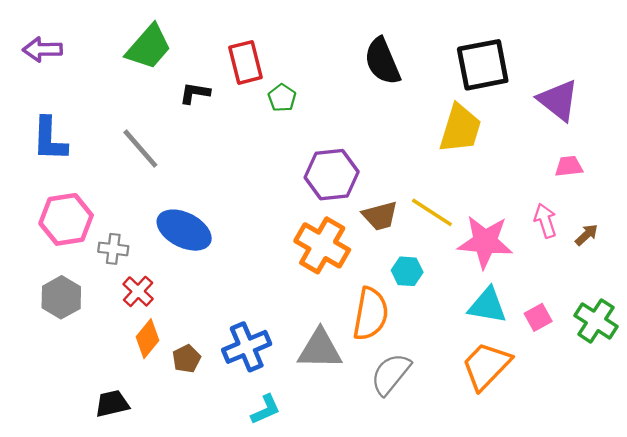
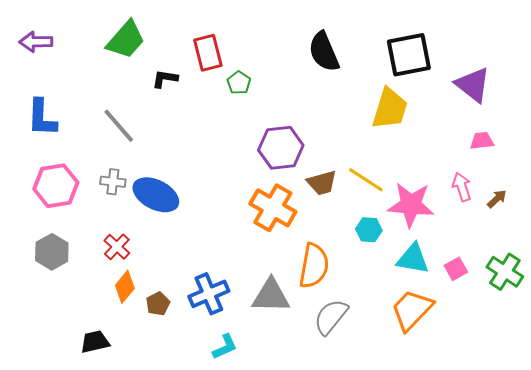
gray cross: (113, 249) -> (113, 182), moved
cyan hexagon: (407, 271) -> (369, 230), moved

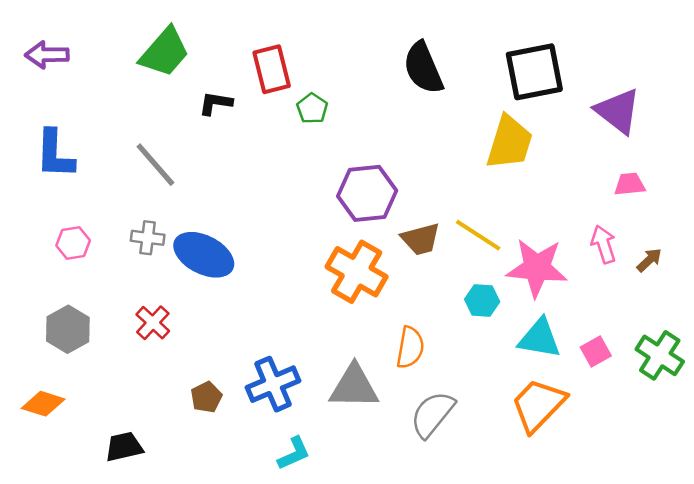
pink hexagon: (56, 186) -> (73, 243), size x0.6
orange semicircle: (314, 266) -> (410, 348), size x0.7
orange diamond: (125, 287) -> (43, 404), moved, turned 68

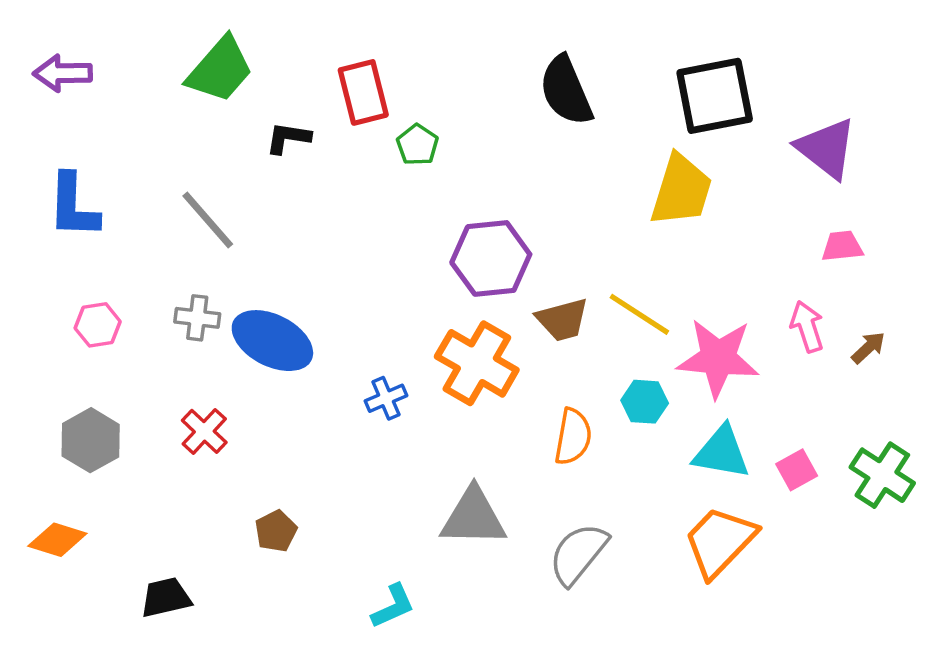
orange semicircle: (410, 348) -> (573, 437), moved
blue cross: (273, 384) -> (386, 398), moved, size x0.6

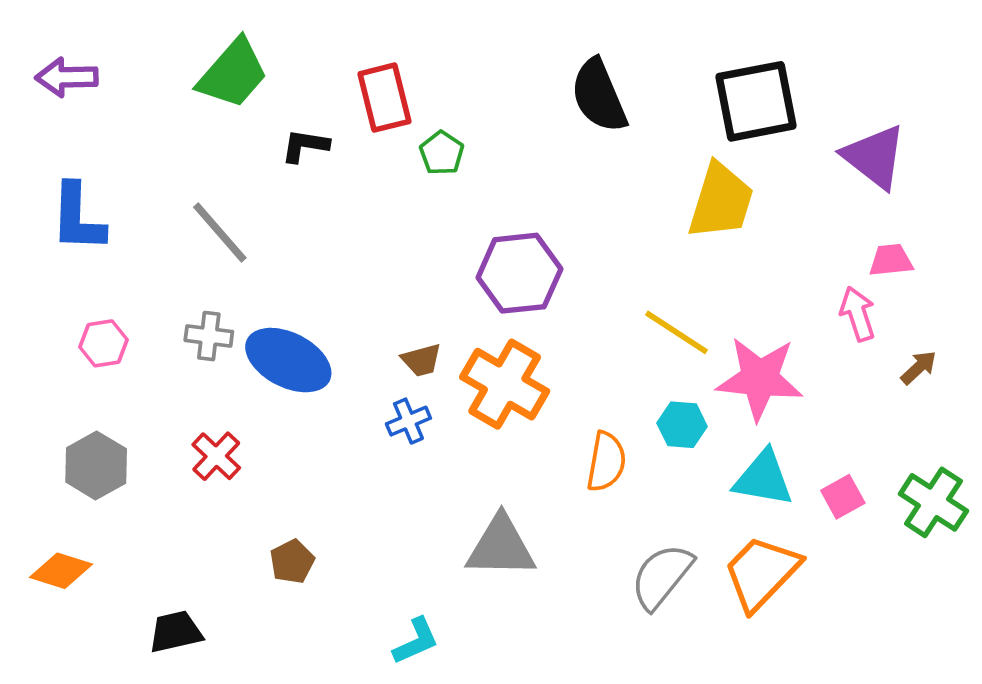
brown trapezoid: (562, 320) -> (421, 360), moved, size x0.7
pink arrow: (807, 327) -> (858, 314), moved
gray semicircle: (578, 554) -> (662, 576), moved

